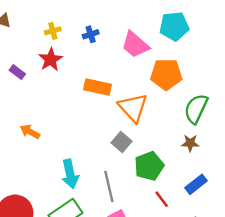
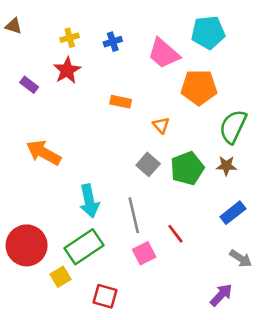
orange rectangle: (97, 87) -> (121, 102), size x0.7
orange triangle: (133, 108) -> (161, 125), size x0.5
orange arrow: (30, 132) -> (44, 153), size x1.5
green pentagon: (149, 166) -> (187, 168), moved
red line: (162, 199) -> (175, 234), moved

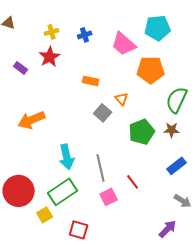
orange arrow: (44, 153) -> (32, 120), turned -52
gray square: (148, 164) -> (103, 113), moved

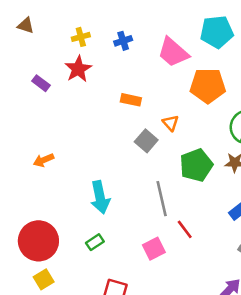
orange arrow: (32, 120) -> (44, 160), moved, size x0.6
gray line: (101, 168) -> (162, 199), moved
green rectangle: (63, 192) -> (95, 242), size x0.5
yellow square: (45, 215) -> (44, 279), moved

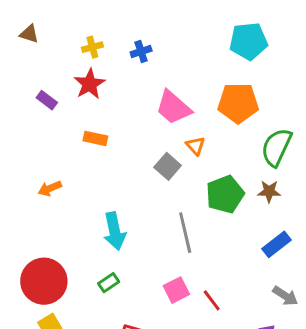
pink trapezoid: (173, 52) -> (173, 107), moved
orange rectangle: (131, 100) -> (95, 138), moved
red line: (185, 229) -> (212, 300), moved

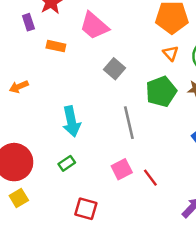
purple rectangle: (47, 100) -> (28, 22), moved, turned 35
pink trapezoid: (173, 107) -> (94, 26), moved
orange triangle: (196, 146) -> (171, 53), moved

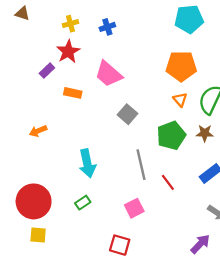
purple rectangle: (28, 22) -> (47, 71), turned 64
red line: (150, 178) -> (168, 182), moved
yellow square: (19, 198) -> (38, 235), turned 36
red square: (86, 209) -> (120, 245), moved

